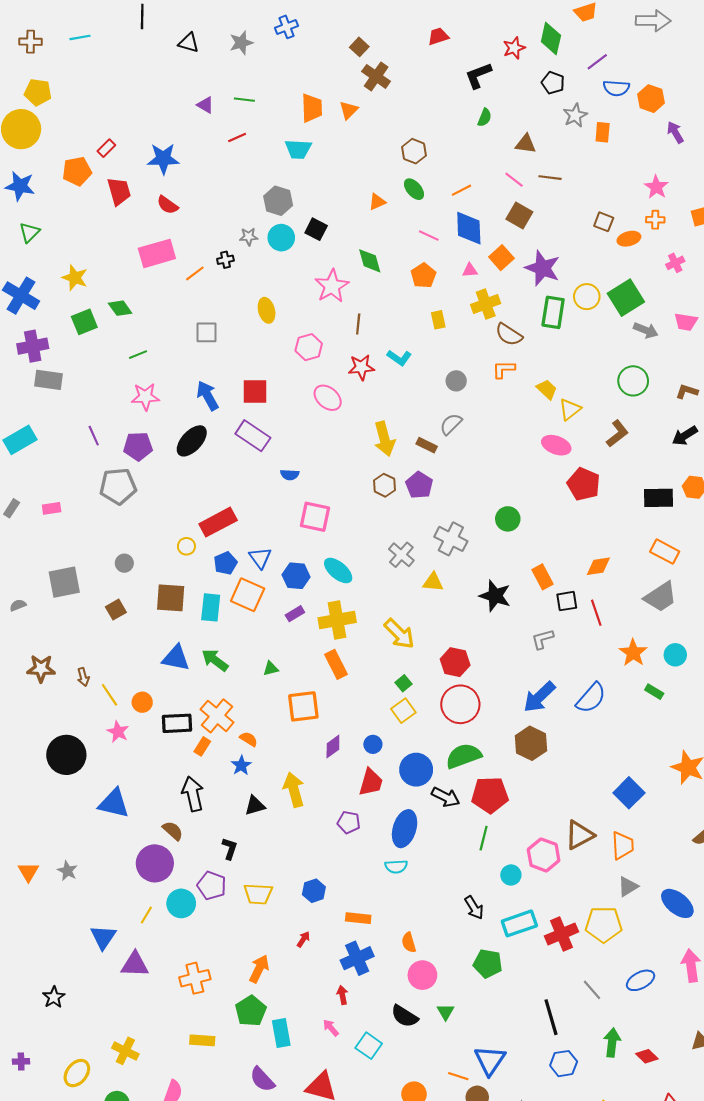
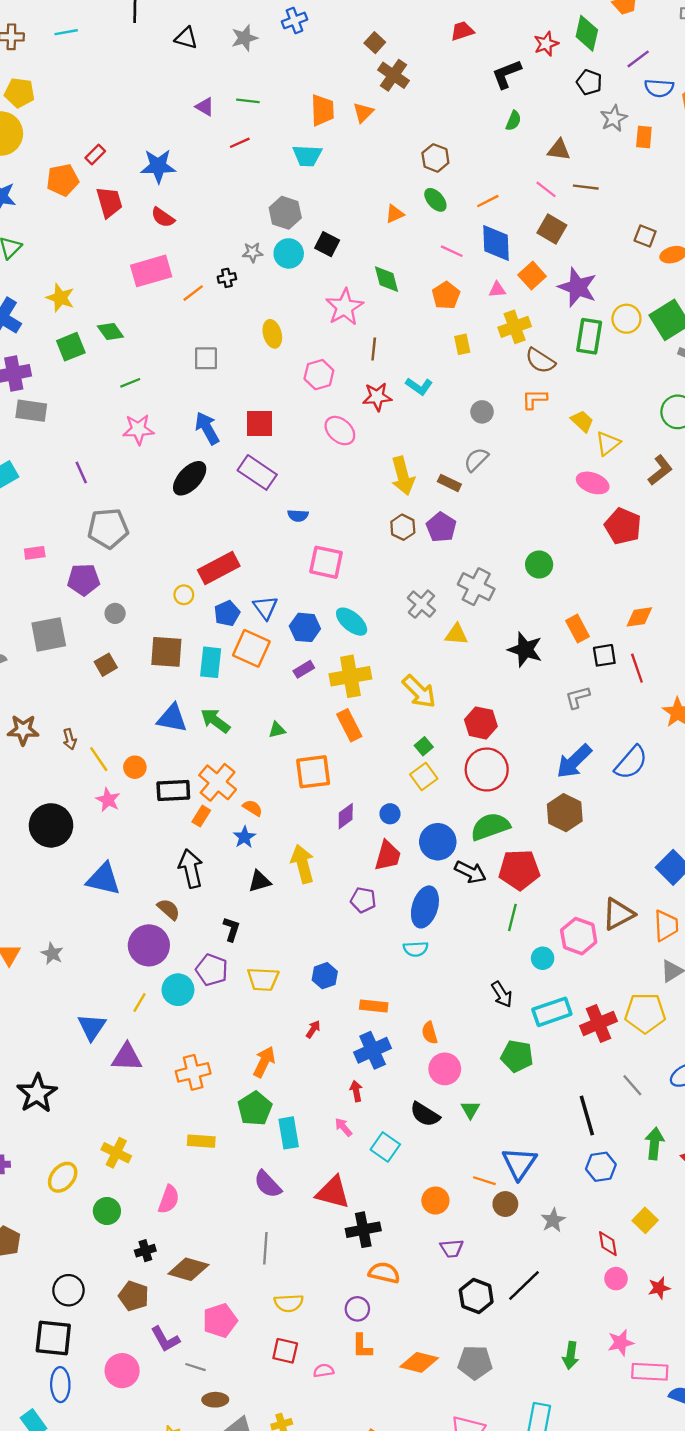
purple pentagon: (138, 446) -> (84, 580), moved
black star: (54, 997) -> (37, 1093), size x1.6

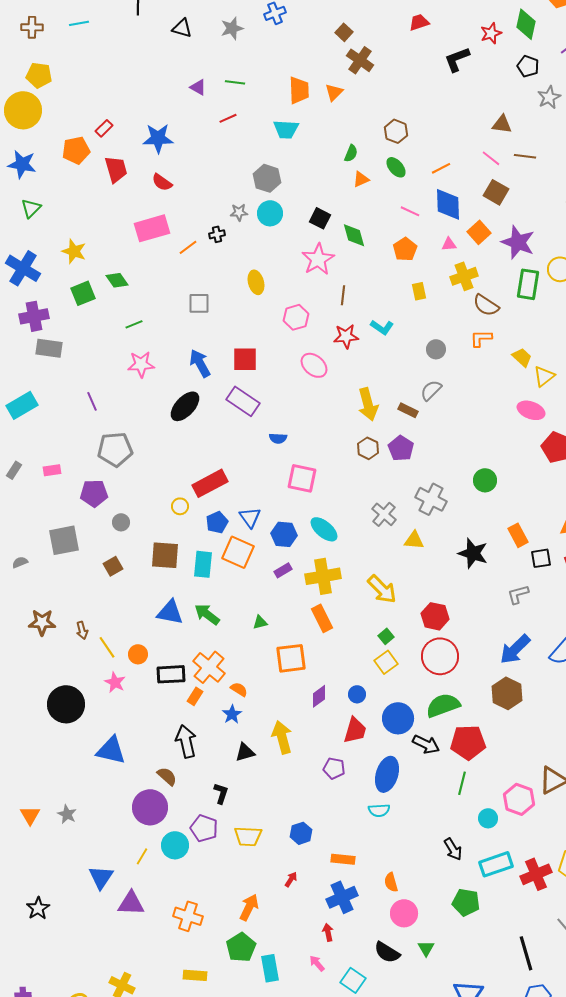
green semicircle: (513, 121) -> (351, 153), moved
black square: (327, 244) -> (320, 218), moved
orange cross: (193, 1072) -> (188, 916), turned 32
black star: (37, 1093) -> (38, 908), moved, size x0.7

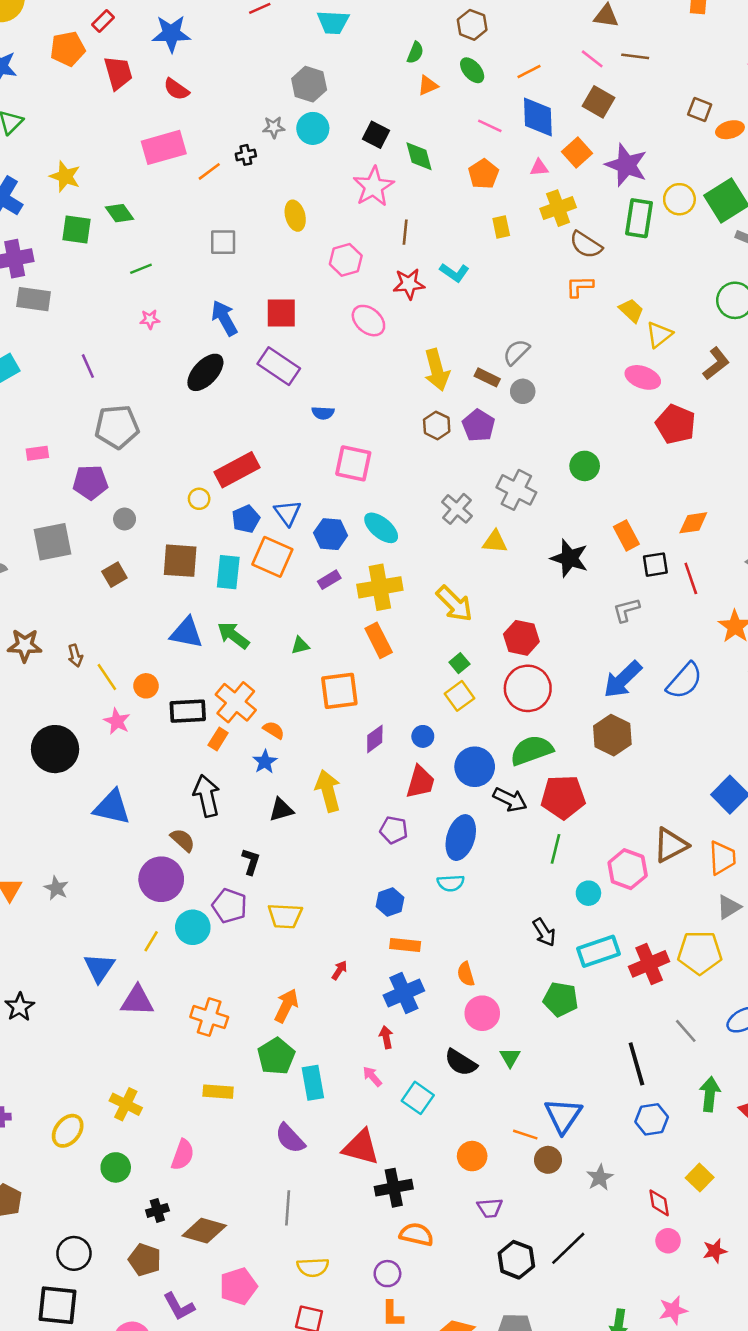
green square: (83, 293) -> (76, 230), turned 30
gray circle: (436, 349) -> (523, 391), moved
pink star: (141, 364) -> (150, 319), size x0.6
blue hexagon: (301, 833) -> (390, 902), moved

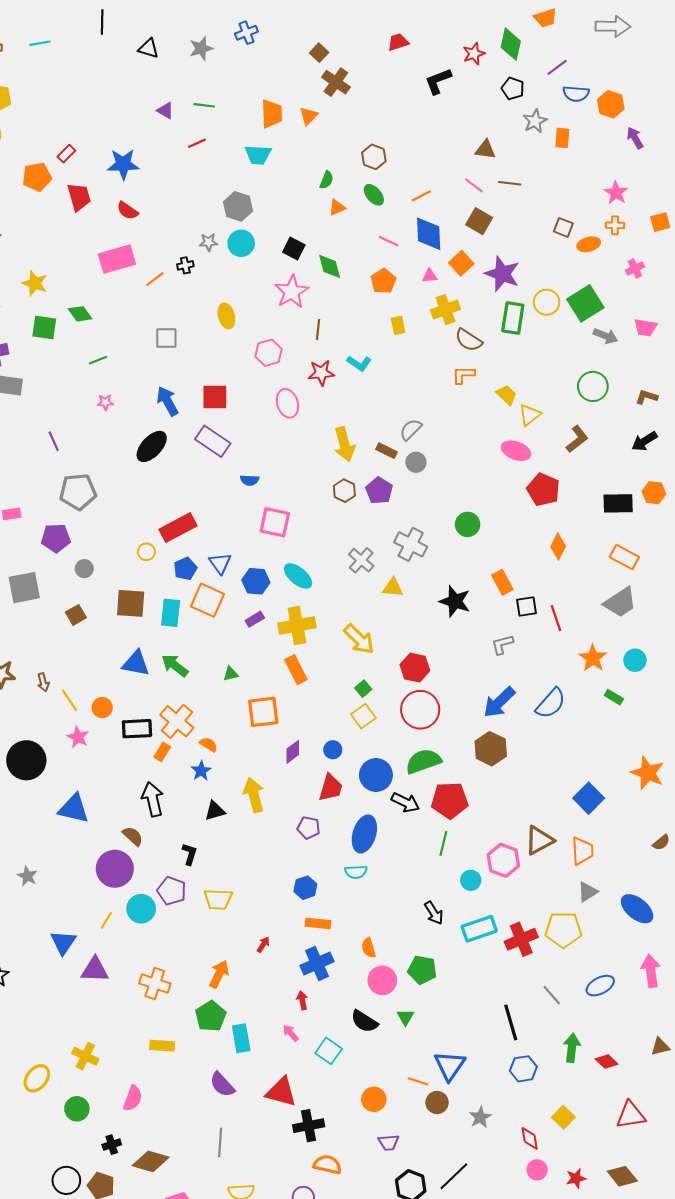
pink ellipse: (368, 321) -> (287, 403), turned 32
orange diamond: (693, 523) -> (558, 547), moved, turned -55
green pentagon: (561, 999) -> (422, 970), moved
black circle: (74, 1253) -> (66, 1180), moved

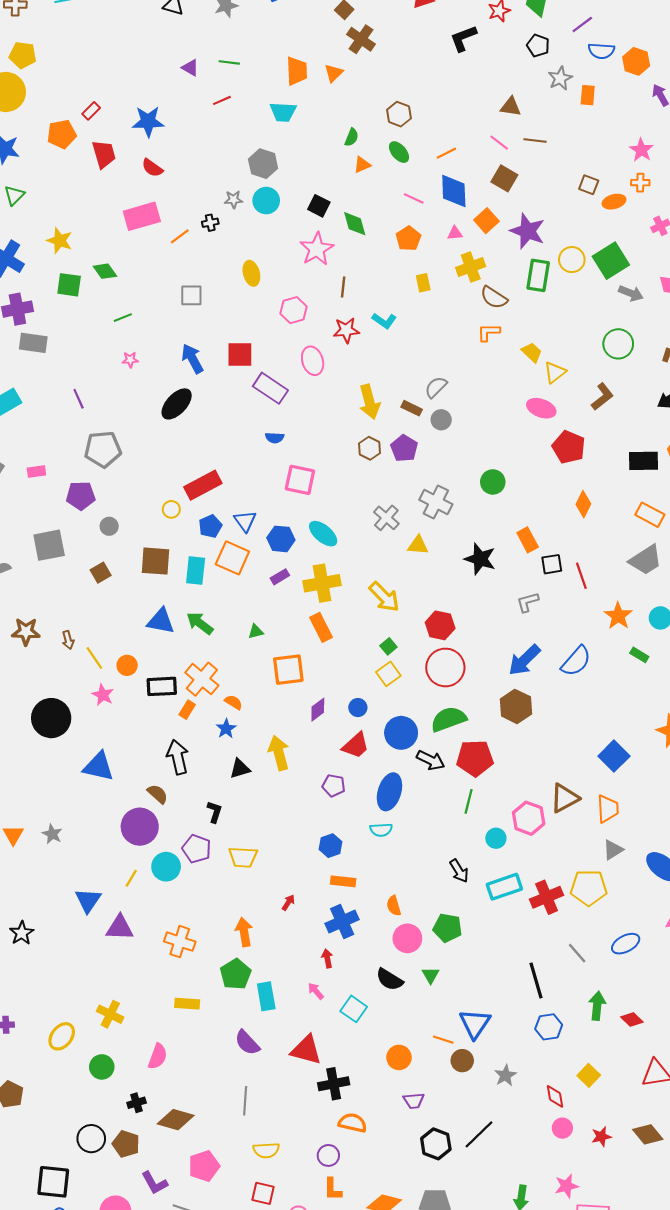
purple rectangle: (213, 441) -> (270, 388), moved
red trapezoid: (331, 788) -> (356, 745), turned 32
orange arrow: (219, 974) -> (244, 932), turned -36

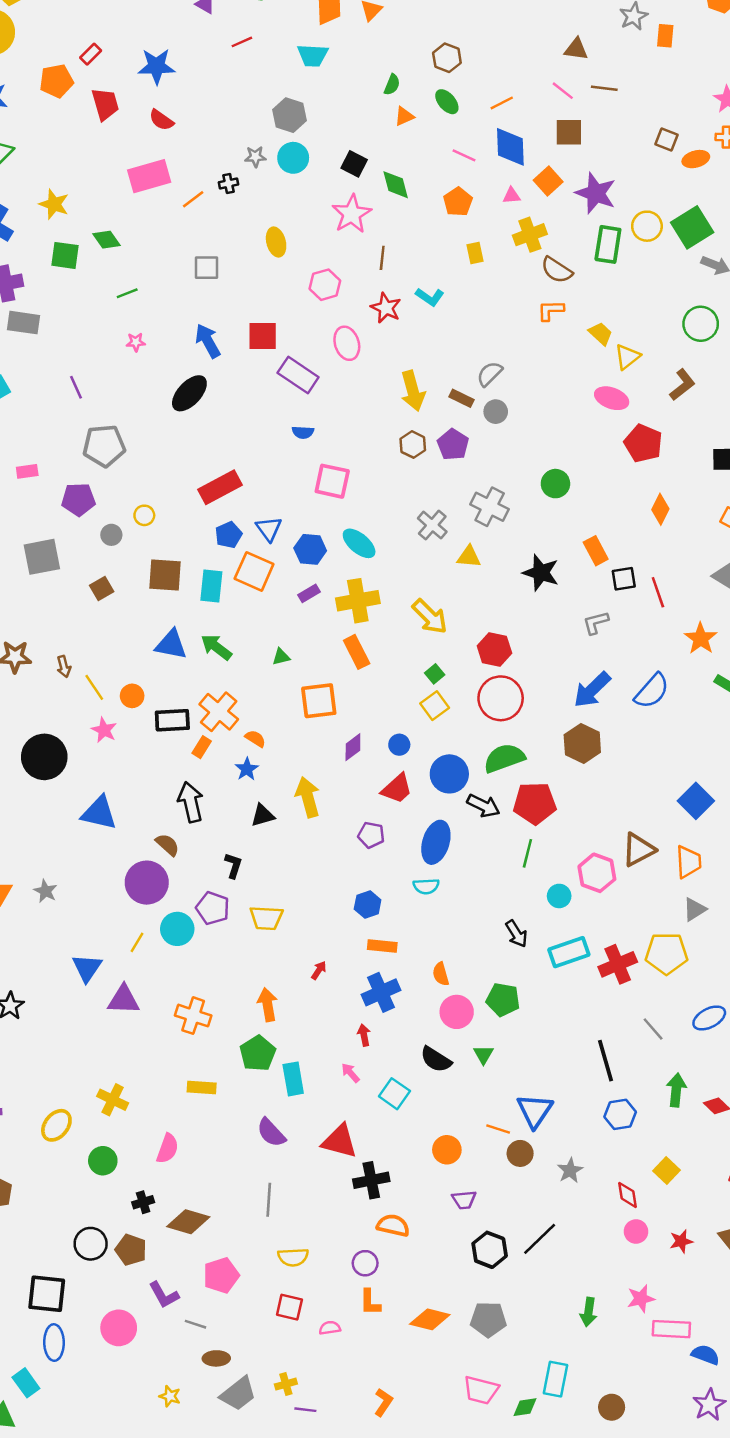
brown square: (504, 178) -> (569, 132), turned -30
red star: (346, 330) -> (386, 308), turned 30
yellow circle: (171, 509) -> (144, 515), moved

